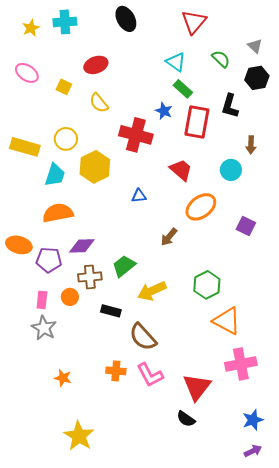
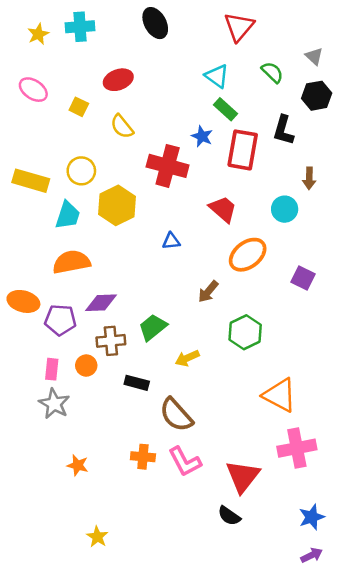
green hexagon: (207, 285) -> (245, 332), moved
yellow arrow: (152, 291) -> (187, 358), size x0.7
yellow star: (79, 436) -> (97, 537), size x0.6

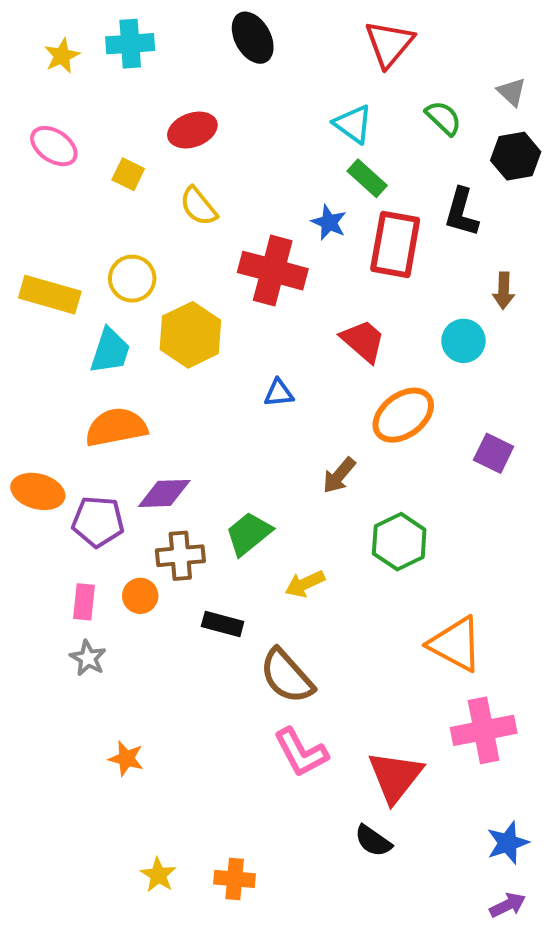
gray star: (54, 404) -> (88, 658), size x0.7
orange cross: (143, 457) -> (235, 879), moved

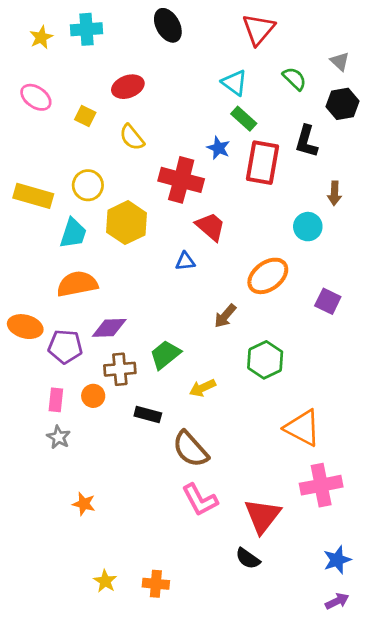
red trapezoid: (363, 341) -> (210, 227), moved

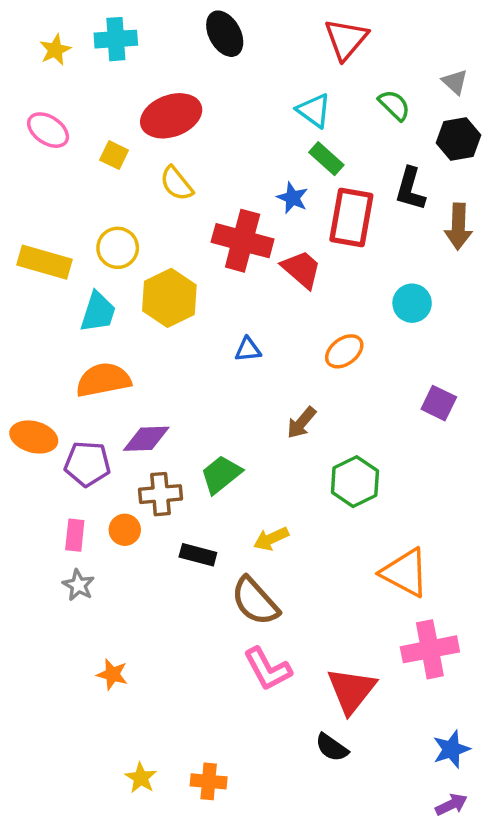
red ellipse: (128, 87) -> (171, 116), size x1.4
brown arrow: (334, 193) -> (458, 226), moved, size x1.4
red trapezoid: (210, 227) -> (301, 269), moved
orange ellipse: (268, 276) -> (344, 351), moved, size x0.7
yellow arrow: (203, 388) -> (271, 539), moved

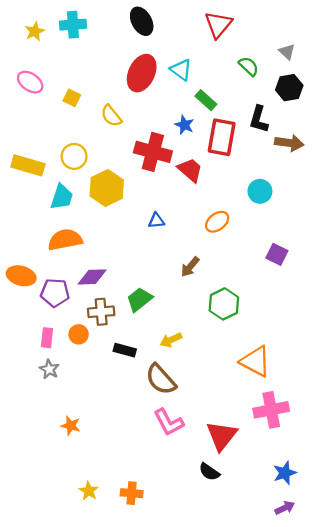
cyan triangle: (314, 110) -> (181, 70), moved
red ellipse: (171, 116) -> (142, 73), moved, turned -45
brown arrow: (458, 226) -> (289, 143), turned -84

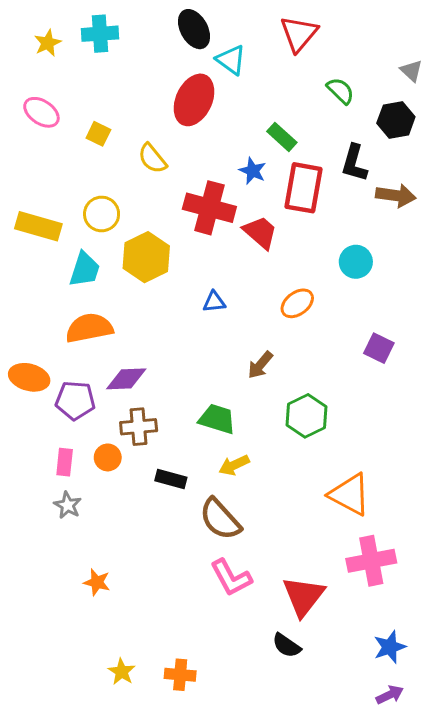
gray triangle: (287, 52) -> (411, 71), moved
cyan triangle: (181, 70) -> (231, 60), moved
green trapezoid: (139, 299) -> (217, 419), moved, turned 56

